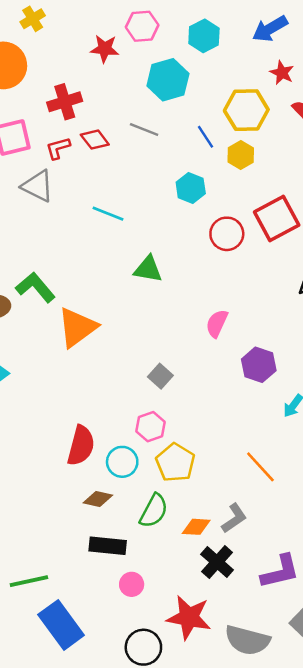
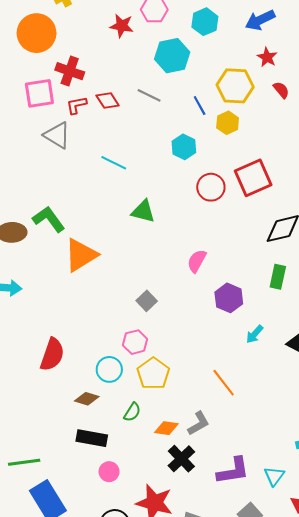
red cross: (65, 102) -> (70, 71), moved, turned 32
red semicircle: (81, 446) -> (52, 355), moved
green semicircle: (154, 511) -> (132, 412), size x0.7

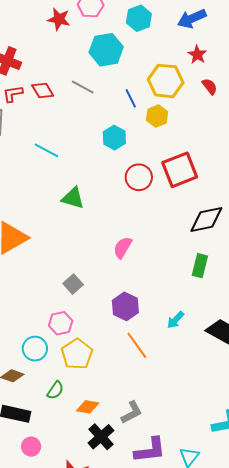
purple hexagon: (229, 298) -> (125, 306), moved
orange line: (224, 383) -> (137, 345), moved
gray L-shape: (198, 423) -> (132, 412), moved

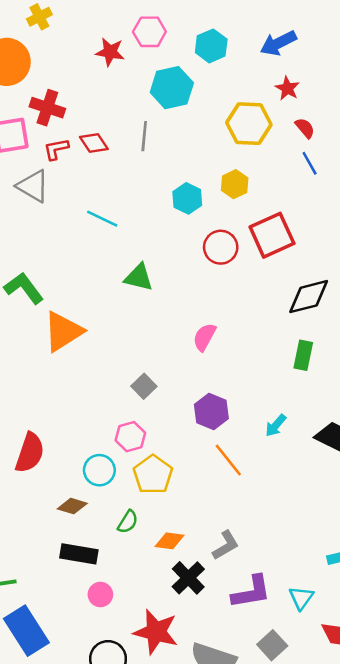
gray line: (83, 87) -> (144, 136), turned 70
blue line: (131, 98) -> (310, 163), moved
yellow hexagon: (157, 116) -> (235, 184), moved

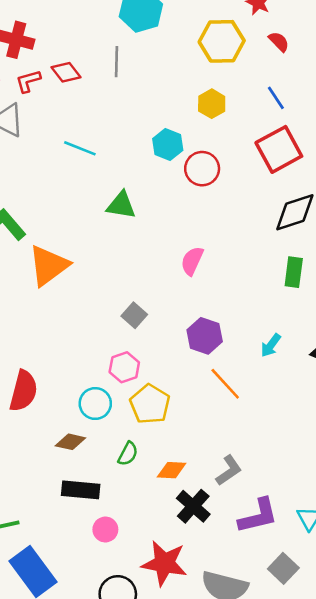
blue line: (310, 163) -> (276, 98), moved
cyan hexagon: (187, 198) -> (168, 145), moved
red square: (272, 235) -> (279, 149), moved

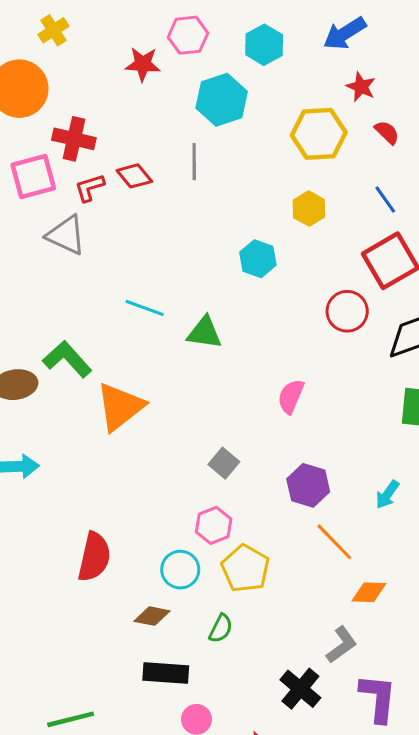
cyan line: (80, 148) -> (145, 308), moved
red circle: (202, 169) -> (347, 311), moved
orange diamond: (172, 470) -> (369, 592), moved
purple L-shape: (258, 516) -> (378, 698), turned -69

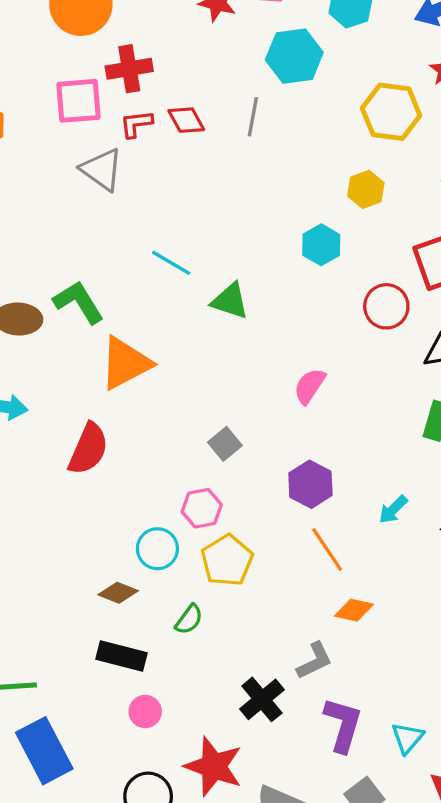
red cross: (74, 139) -> (129, 69), turned -33
cyan hexagon: (258, 259) -> (321, 245), moved
red semicircle: (94, 557) -> (88, 449), moved

